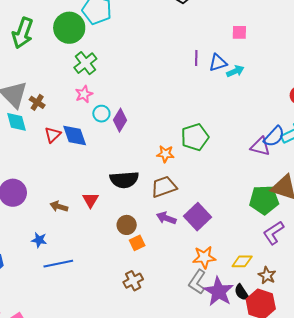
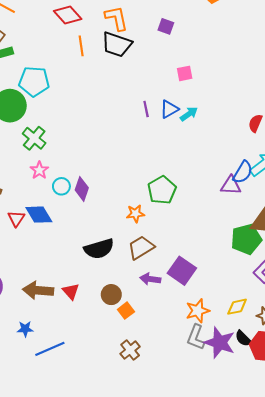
red triangle: (90, 200) -> (71, 291), moved
brown arrow: (59, 206) -> (38, 290), size x1.6

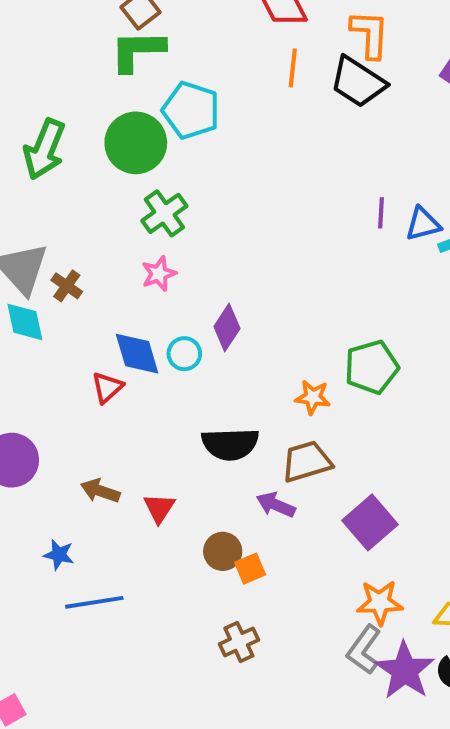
cyan circle: (61, 186) -> (184, 354), moved
red triangle: (16, 218) -> (107, 387), moved
purple arrow: (150, 279) -> (276, 505), moved
brown arrow: (38, 290) -> (100, 491), size x0.7
brown circle: (111, 295) -> (223, 551), moved

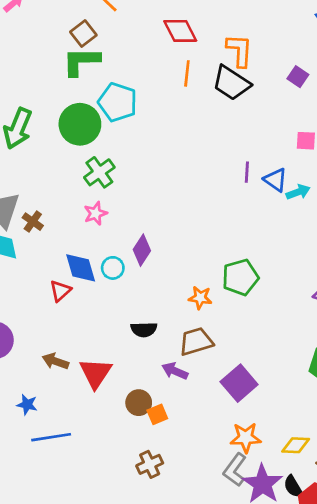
blue triangle: (423, 224) -> (275, 180), turned 50
black semicircle: (230, 444) -> (144, 330), size x0.7
red triangle: (159, 508) -> (95, 373), size x1.5

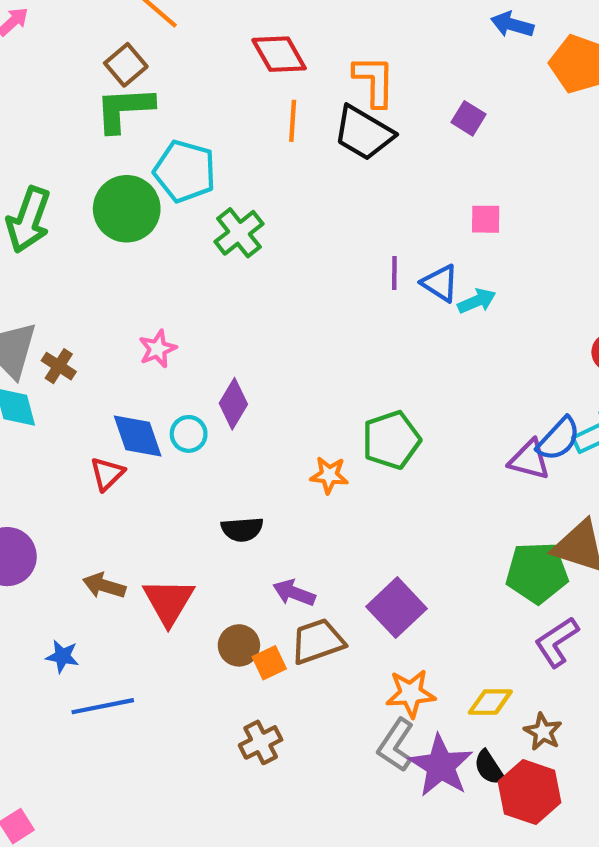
green cross: (99, 172) -> (239, 233), moved
brown trapezoid: (196, 341) -> (318, 641), moved

